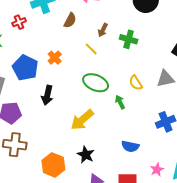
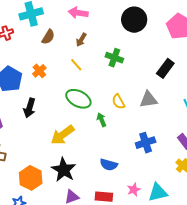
brown semicircle: (70, 20) -> (48, 37), moved
brown arrow: (103, 30) -> (81, 40), moved
black star: (86, 155) -> (64, 170), size x1.4

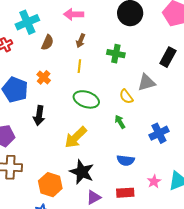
yellow line: (76, 65) -> (79, 66), turned 56
gray triangle: (148, 100) -> (146, 82), moved
green arrow: (102, 120) -> (120, 122), moved

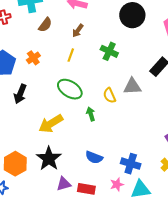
green arrow: (120, 122) -> (91, 114), moved
blue cross: (159, 133) -> (131, 164), moved, turned 30
purple triangle: (94, 197) -> (64, 184), moved

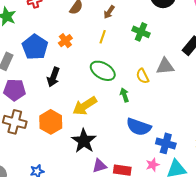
blue semicircle: (94, 157) -> (139, 127), moved, size x1.4
orange hexagon: (15, 164) -> (51, 122), moved

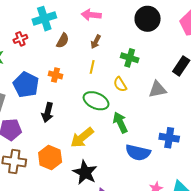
orange cross: (65, 41) -> (56, 75), turned -32
yellow semicircle: (143, 76) -> (120, 84), moved
green arrow: (124, 95) -> (120, 122), size x1.5
blue cross: (166, 143) -> (169, 138), moved

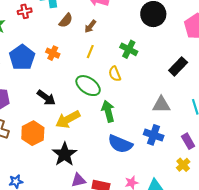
brown arrow: (96, 42) -> (90, 26), moved
gray triangle: (157, 89) -> (161, 105), moved
black arrow: (48, 112) -> (46, 98), moved, turned -78

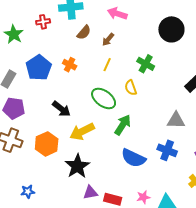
green arrow: (108, 111) -> (123, 125), turned 45

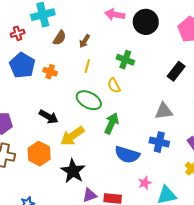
pink arrow: (117, 14) -> (115, 15), moved
blue pentagon: (39, 68) -> (22, 65), moved
pink star: (143, 197) -> (145, 183), moved

